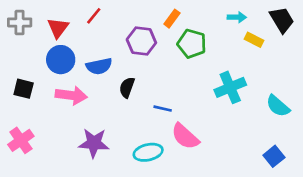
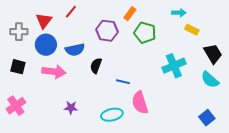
black trapezoid: (282, 20) -> (213, 54), moved
gray cross: (20, 22) -> (19, 32), moved
pink semicircle: (185, 136) -> (140, 103), turned 30
purple star: (94, 143) -> (71, 108), size x0.6

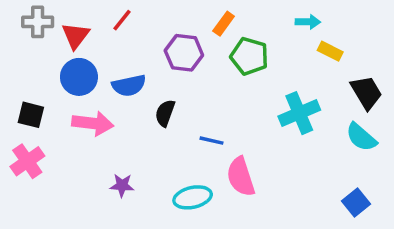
gray cross: (19, 32) -> (38, 22), moved
pink cross: (16, 106) -> (27, 161), moved

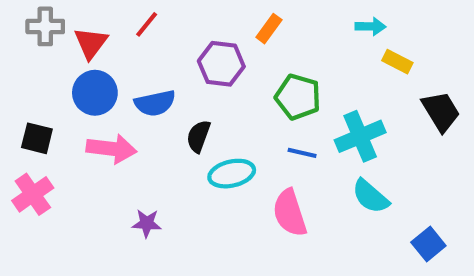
green pentagon: (249, 56) -> (298, 97), moved
cyan semicircle: (361, 137) -> (370, 196), moved
blue line: (211, 141) -> (302, 153), moved
cyan ellipse: (193, 197) -> (232, 174), moved

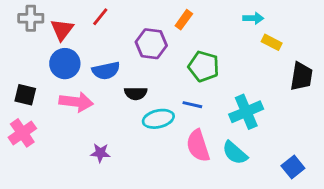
black trapezoid: (441, 111) -> (301, 76), turned 40
black semicircle: (199, 136) -> (136, 93), turned -110
cyan cross: (360, 136) -> (246, 112), moved
blue line: (302, 153) -> (192, 105), moved
cyan semicircle: (370, 196) -> (235, 153), moved

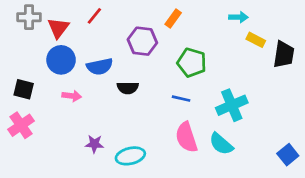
black trapezoid: (301, 76) -> (284, 55), moved
pink arrow: (76, 102) -> (72, 96), size x0.6
cyan ellipse: (158, 119) -> (130, 156), moved
blue square: (293, 167) -> (288, 155), moved

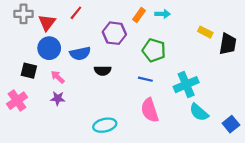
cyan arrow: (238, 17) -> (163, 14), moved
black square: (24, 89) -> (29, 71), moved
pink arrow: (72, 96) -> (58, 77), turned -144
purple star: (94, 144) -> (58, 98), moved
cyan semicircle: (221, 144) -> (199, 112), moved

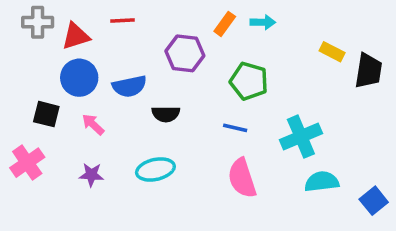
red line: (76, 13) -> (123, 21), turned 48
red triangle: (47, 22) -> (76, 36), turned 36
purple star: (58, 98) -> (91, 175), moved
cyan semicircle: (199, 112) -> (322, 182), turned 132
cyan ellipse: (105, 125) -> (155, 169), moved

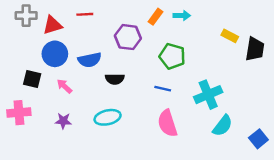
pink cross: (27, 163) -> (19, 113), turned 30
cyan semicircle: (322, 182) -> (223, 126), turned 135

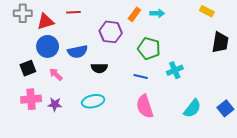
yellow rectangle: (230, 36) -> (207, 11), moved
black square: (32, 79) -> (28, 68), turned -35
cyan cross: (208, 95) -> (175, 70), moved, size x0.7
pink cross: (19, 113) -> (31, 99), moved
blue square: (258, 139) -> (225, 108), moved

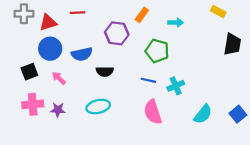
cyan arrow: (157, 13) -> (176, 22), moved
cyan cross: (175, 70) -> (176, 86), moved

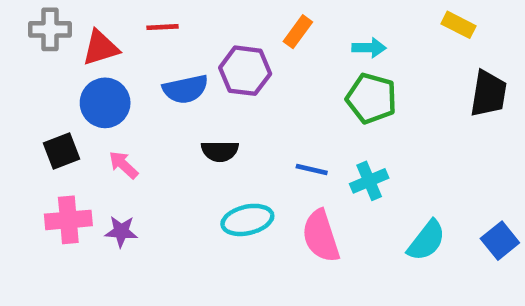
green pentagon: (157, 51) -> (371, 98), moved
blue semicircle: (82, 54) -> (185, 89), moved
cyan ellipse: (98, 107) -> (247, 220), moved

